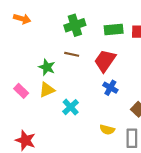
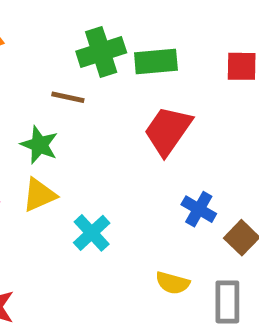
green rectangle: (114, 30) -> (156, 62), moved
brown line: (72, 54) -> (68, 97), moved
blue cross: (110, 88) -> (199, 209), moved

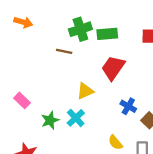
green star: (39, 145) -> (50, 120), moved, turned 30
yellow triangle: (39, 195) -> (85, 91), moved
yellow semicircle: (173, 283) -> (115, 142), turned 35

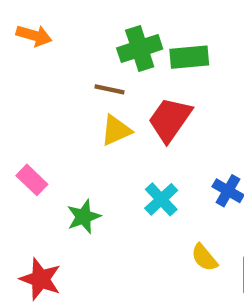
red trapezoid: (113, 68) -> (170, 120), moved
yellow triangle: (85, 91) -> (116, 130), moved
cyan cross: (76, 118) -> (161, 199), moved

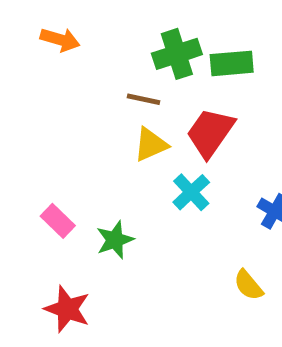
pink rectangle: (32, 180) -> (58, 221), moved
cyan cross: (161, 199) -> (191, 192), moved

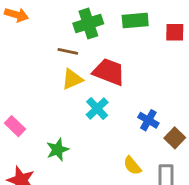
green rectangle: (232, 63) -> (135, 21), moved
red trapezoid: (210, 133) -> (109, 72), turned 76
green star: (115, 240) -> (58, 150), moved

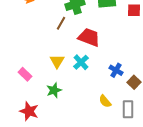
brown line: (68, 51) -> (61, 23), turned -72
yellow triangle: (72, 79) -> (57, 61), moved, turned -35

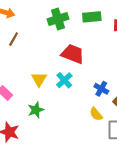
brown line: (61, 23) -> (14, 39), moved
yellow semicircle: (105, 101) -> (96, 114), moved

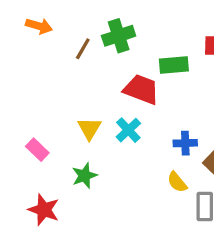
green rectangle: (92, 17) -> (174, 65), moved
brown line: (14, 39) -> (83, 49), moved
blue cross: (101, 89) -> (185, 143), turned -32

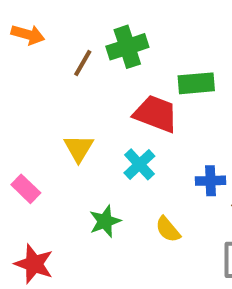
yellow triangle: (89, 128) -> (79, 148), moved
green star: (84, 176) -> (105, 221), moved
yellow semicircle: (177, 182) -> (168, 229), moved

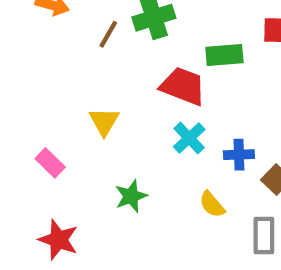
cyan cross: (139, 164) -> (189, 138), moved
yellow semicircle: (168, 229) -> (212, 204), moved

